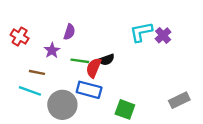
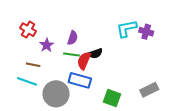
purple semicircle: (69, 32) -> (73, 38), moved
purple cross: (163, 35) -> (146, 32), turned -32
red cross: (20, 37) -> (28, 30), moved
gray rectangle: (179, 100) -> (149, 90), moved

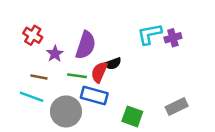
purple cross: (146, 32) -> (173, 38), turned -32
purple semicircle: (73, 38) -> (86, 45), size x1.6
green line: (72, 54) -> (77, 76), moved

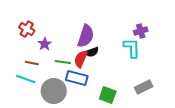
cyan L-shape: (150, 34) -> (132, 48), moved, turned 100
purple semicircle: (86, 45) -> (86, 36), moved

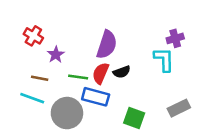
black semicircle: (92, 52) -> (122, 72), moved

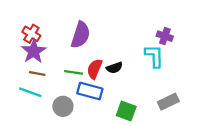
purple cross: (175, 38) -> (165, 36), turned 35
purple semicircle: (107, 45) -> (81, 35), moved
purple star: (56, 55) -> (34, 51), moved, size x1.5
gray circle: (67, 113) -> (63, 106), size x0.7

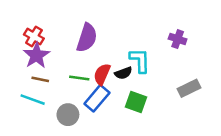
cyan L-shape: (154, 56) -> (140, 60), moved
blue rectangle: (90, 91) -> (97, 98), turned -65
gray rectangle: (168, 102) -> (189, 88), moved
green square: (126, 111) -> (136, 102), moved

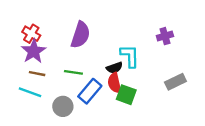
purple cross: (178, 39) -> (165, 36), turned -35
red semicircle: (102, 74) -> (114, 83), moved, turned -36

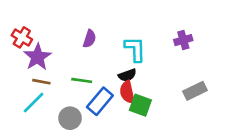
red cross: (31, 34) -> (22, 37), moved
purple semicircle: (80, 35) -> (90, 39), size x0.6
cyan L-shape: (130, 56) -> (135, 49), moved
cyan line: (30, 92) -> (34, 103), turned -65

